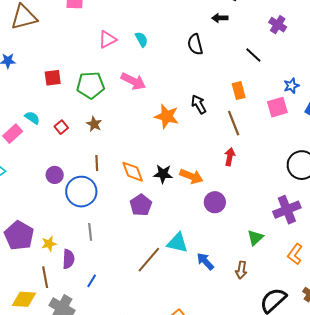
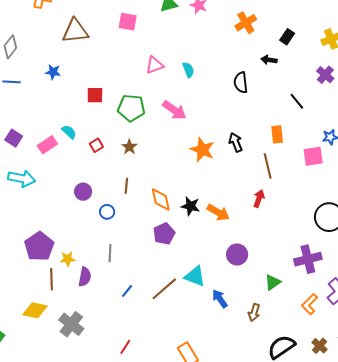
blue circle: (81, 192) -> (107, 212), size x0.5
purple circle: (215, 202) -> (237, 254), moved
brown line: (45, 277) -> (52, 279), moved
blue line: (92, 281) -> (127, 291), moved

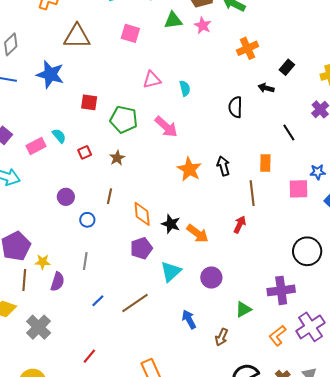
blue star: (53, 72) -> (50, 74), size x1.8
cyan triangle: (195, 276) -> (171, 272), moved, turned 50

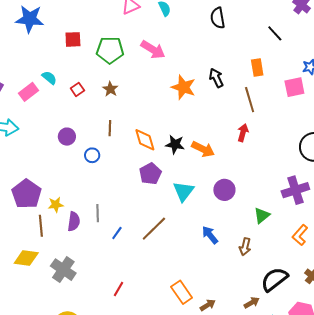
gray line: (85, 261) -> (98, 213), moved

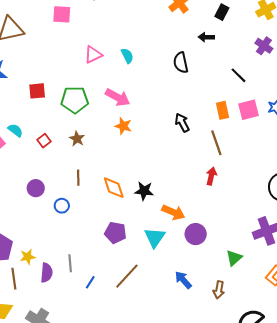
orange star: (183, 87) -> (123, 126), moved, size x0.7
pink square: (294, 87) -> (249, 110), moved
orange arrow: (203, 149) -> (173, 212), moved
purple pentagon: (150, 174) -> (115, 233), moved, turned -30

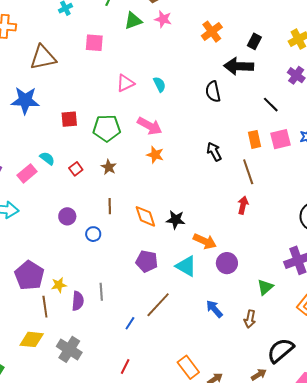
black arrow: (206, 37) -> (239, 66), size x1.8
cyan triangle: (155, 237) -> (186, 266), turned -35
blue line: (90, 282) -> (130, 323), moved

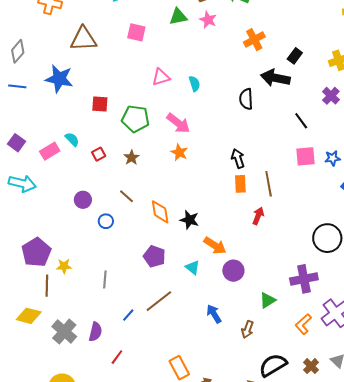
orange rectangle: (255, 139) -> (240, 184), moved
brown line: (110, 206) -> (127, 196), turned -56
cyan triangle: (186, 266) -> (193, 267), size x0.7
purple semicircle: (78, 301) -> (95, 332), moved

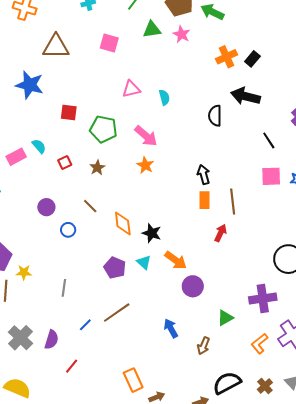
black rectangle: (295, 56) -> (252, 59), moved
cyan triangle: (193, 267) -> (144, 262), moved

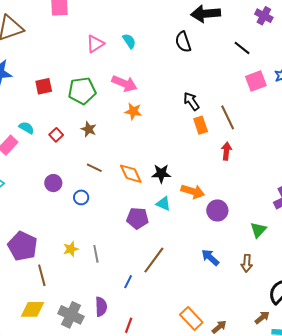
yellow star: (24, 272) -> (71, 249), moved

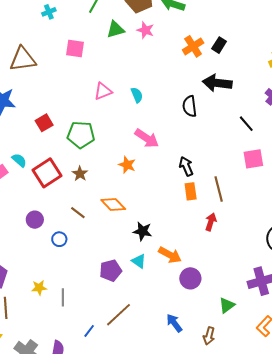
pink arrow: (124, 83) -> (147, 138), moved
red square: (44, 86) -> (44, 123), turned -30
red square: (56, 135) -> (47, 173), size x2.0
orange diamond: (131, 174) -> (113, 205), moved, turned -30
purple pentagon: (137, 218) -> (111, 270), turned -30

